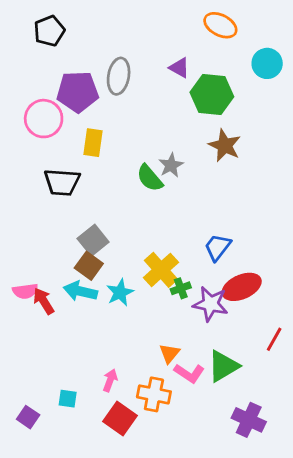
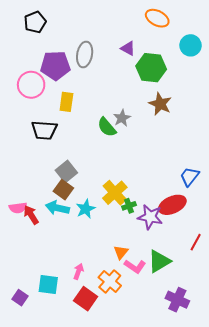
blue trapezoid: (218, 247) -> (189, 177), moved
orange cross: (154, 394) -> (110, 281), turned 30
cyan square: (68, 399) -> (48, 285), size x1.5

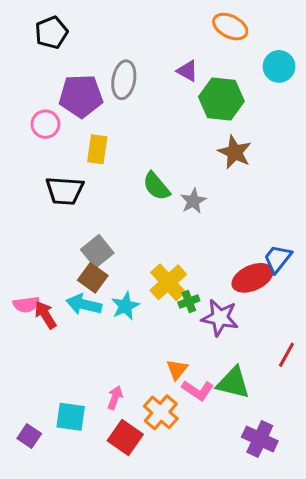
pink circle: (31, 85) -> (45, 124), size x0.7
gray star: (122, 118) -> (193, 201), moved
red ellipse: (172, 205) -> (252, 278), moved
green triangle: (159, 261) -> (233, 383), turned 45

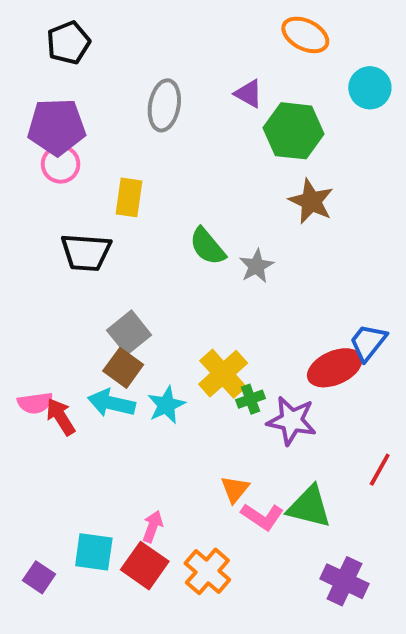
purple pentagon: (81, 96) -> (57, 127), moved
orange cross: (161, 412) -> (207, 571), moved
red square: (125, 438) -> (145, 566), moved

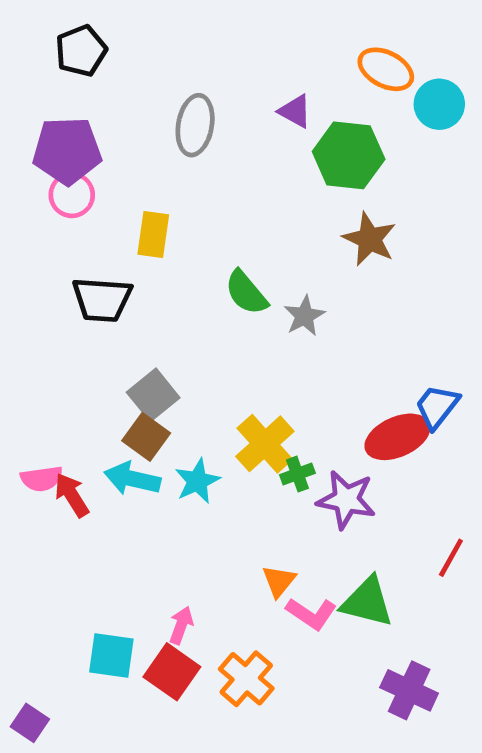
orange ellipse: (305, 35) -> (386, 69), moved
purple square: (39, 577) -> (30, 723), moved

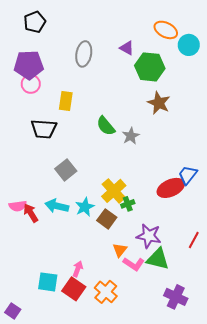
brown square: (146, 437) -> (107, 219), moved
purple star: (346, 500) -> (149, 236), moved

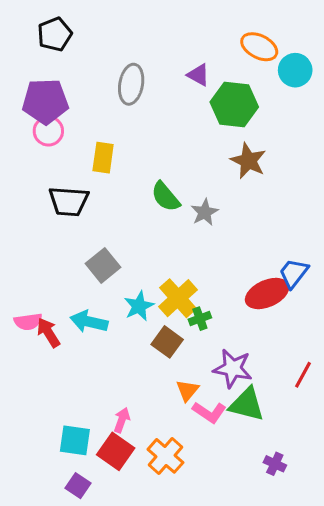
cyan star: (85, 207) -> (139, 306), moved
purple cross: (176, 297) -> (275, 464), size x0.6
purple square: (13, 311) -> (78, 486), moved

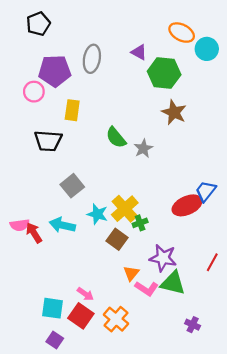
purple pentagon: (45, 101) -> (55, 71), moved
cyan star: (139, 306) -> (97, 214), turned -30
pink arrow: (122, 420) -> (85, 294), turned 105

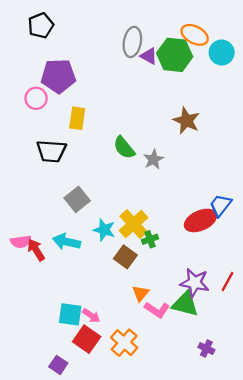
gray ellipse: (92, 59) -> (132, 42), moved
green hexagon: (164, 73) -> (175, 55), moved
purple star: (163, 258) -> (195, 283), moved
cyan square: (53, 308) -> (70, 314), moved

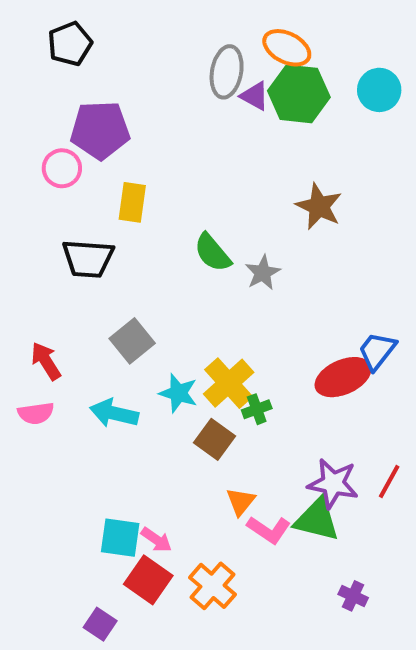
orange ellipse: (195, 35) -> (287, 48), moved
red arrow: (36, 250) -> (46, 361), moved

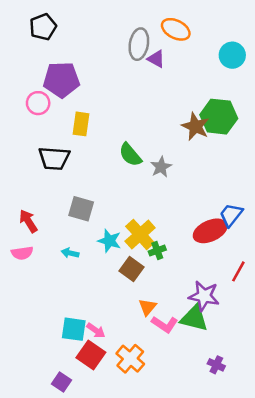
green hexagon: (299, 94) -> (219, 117), moved
gray square: (132, 341) -> (81, 209), turned -35
cyan arrow: (114, 413) -> (70, 253), size x0.6
red line: (389, 481) -> (238, 271), moved

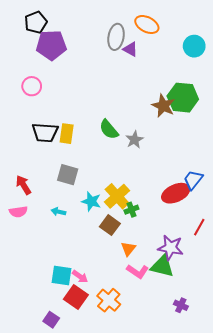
purple pentagon: (61, 80) -> (51, 45), moved
yellow rectangle: (81, 124) -> (67, 134), moved
orange triangle: (147, 307) -> (128, 249), moved

